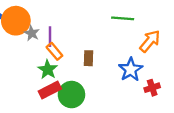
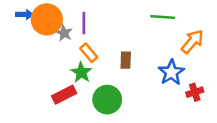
purple line: (50, 37) -> (84, 23), moved
red rectangle: (50, 90) -> (64, 95), moved

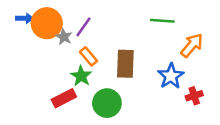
purple line: (84, 23) -> (84, 27), turned 35
brown rectangle: (126, 60) -> (125, 64), size x1.6

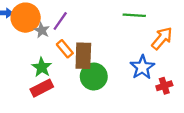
brown rectangle: (125, 64) -> (83, 56), moved
green star: (81, 76) -> (42, 67), moved
green circle: (107, 103) -> (94, 77), moved

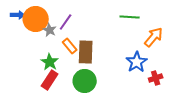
green circle: (94, 77) -> (85, 81), moved
red rectangle: (42, 88) -> (50, 80), turned -30

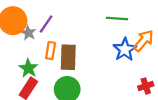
orange rectangle: (70, 46) -> (51, 51), turned 49
blue star: (137, 62) -> (125, 49), moved

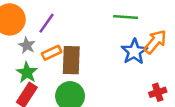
gray star: (28, 33) -> (27, 45), moved
orange rectangle: (51, 51) -> (52, 53), turned 56

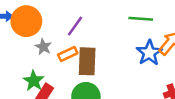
purple line: (47, 23) -> (75, 26), moved
green star: (27, 73) -> (34, 81), moved

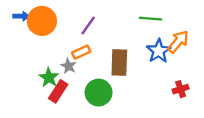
gray star: (43, 47) -> (68, 66), moved
brown rectangle: (87, 61) -> (119, 63), moved

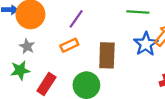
gray star: (68, 66) -> (27, 46), moved
green star: (49, 78) -> (20, 70), moved, turned 30

